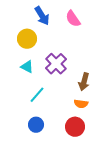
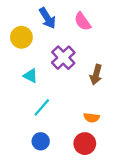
yellow circle: (27, 39) -> (21, 37), moved
purple cross: (56, 64) -> (63, 58), moved
brown arrow: (84, 82) -> (96, 75), moved

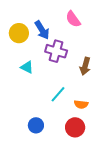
blue arrow: (47, 18) -> (42, 30), moved
purple cross: (63, 58) -> (56, 51), turned -30
cyan line: (42, 107) -> (58, 94), moved

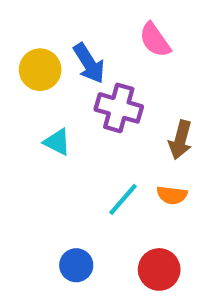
orange semicircle: (81, 104) -> (172, 195), moved

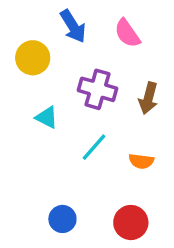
blue arrow: (89, 63) -> (73, 26), moved
brown arrow: (180, 140) -> (148, 98), moved
cyan line: (123, 199) -> (94, 147), moved

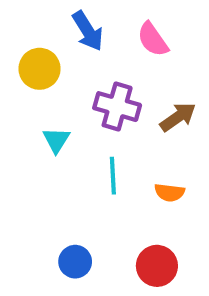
brown arrow: (148, 98) -> (178, 117), turned -140
cyan triangle: (47, 117) -> (56, 140), turned 35
cyan line: (94, 147) -> (113, 176), turned -44

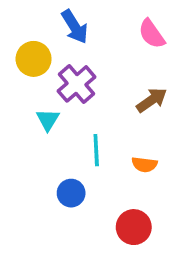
pink semicircle: (153, 39) -> (152, 34), moved
purple cross: (117, 107) -> (76, 84), moved, turned 33
blue circle: (75, 262) -> (71, 193), moved

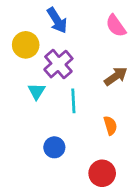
cyan line: (96, 150) -> (73, 101), moved
orange semicircle: (144, 164) -> (110, 125), turned -114

